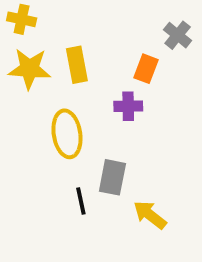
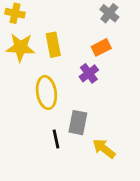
gray cross: (178, 35) -> (109, 13), moved
orange rectangle: (146, 69) -> (101, 47), turned 42
purple cross: (128, 106) -> (89, 73), turned -36

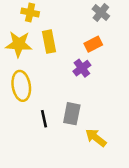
yellow cross: (15, 13) -> (30, 13), moved
yellow ellipse: (46, 92) -> (21, 86), moved
black line: (56, 139) -> (44, 119), moved

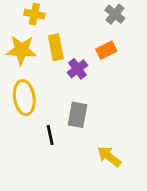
purple cross: (82, 68) -> (77, 69), moved
gray rectangle: (72, 114) -> (77, 115), moved

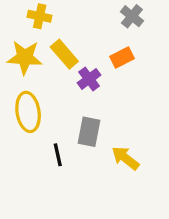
yellow rectangle: (56, 47) -> (64, 54), turned -30
yellow arrow: (109, 157) -> (125, 158), moved

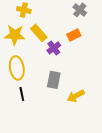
black line: (58, 155) -> (22, 94), moved
yellow arrow: (125, 158) -> (76, 96), turned -66

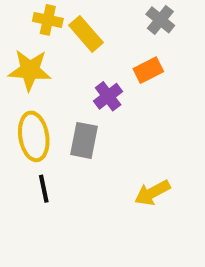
yellow rectangle: (39, 33) -> (86, 34), moved
gray rectangle: (54, 80) -> (84, 140), moved

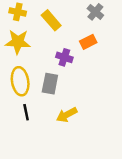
yellow cross: (48, 20) -> (18, 12), moved
purple cross: (108, 96) -> (64, 57), turned -35
yellow arrow: (152, 193) -> (67, 115), moved

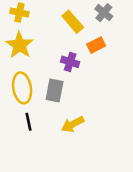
yellow rectangle: (51, 20) -> (73, 22), moved
yellow star: (18, 42) -> (19, 45), turned 30

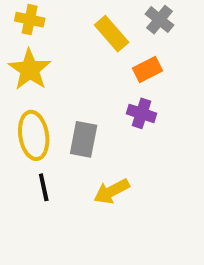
purple cross: (70, 62) -> (142, 113), moved

